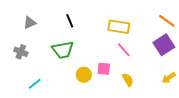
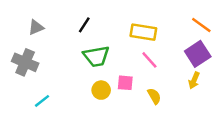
black line: (70, 21) -> (84, 25), turned 56
green trapezoid: (63, 50) -> (96, 56), moved
gray cross: (21, 52) -> (25, 62), size x1.5
yellow arrow: (169, 78) -> (194, 80), moved, turned -32

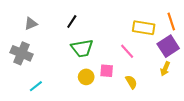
orange line: (201, 25) -> (171, 22), turned 36
yellow rectangle: (143, 32) -> (144, 28), moved

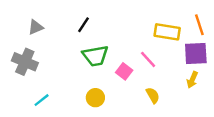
purple square: (168, 46) -> (196, 53), turned 30
pink square: (107, 71) -> (124, 71), moved, turned 32
yellow circle: (86, 77) -> (95, 98), moved

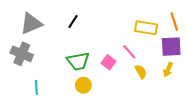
gray triangle: (36, 27) -> (31, 24), size x1.6
green trapezoid: (95, 56) -> (78, 61), moved
yellow semicircle: (153, 95) -> (141, 72), moved
cyan line: (42, 100) -> (36, 87), turned -56

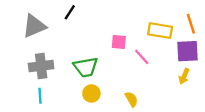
black line: (73, 21) -> (70, 12), moved
gray cross: (22, 54) -> (41, 66), moved, turned -30
pink square: (108, 62) -> (119, 42), moved, turned -32
yellow semicircle: (141, 72) -> (131, 99), moved

